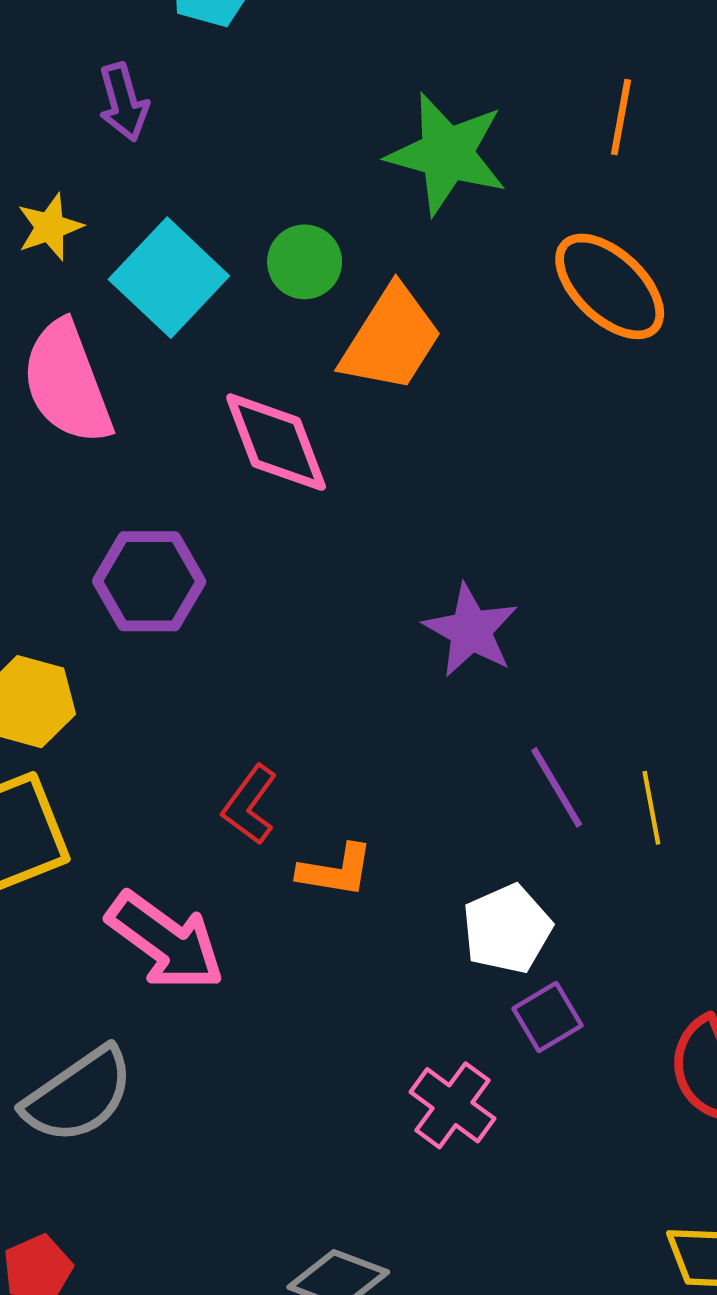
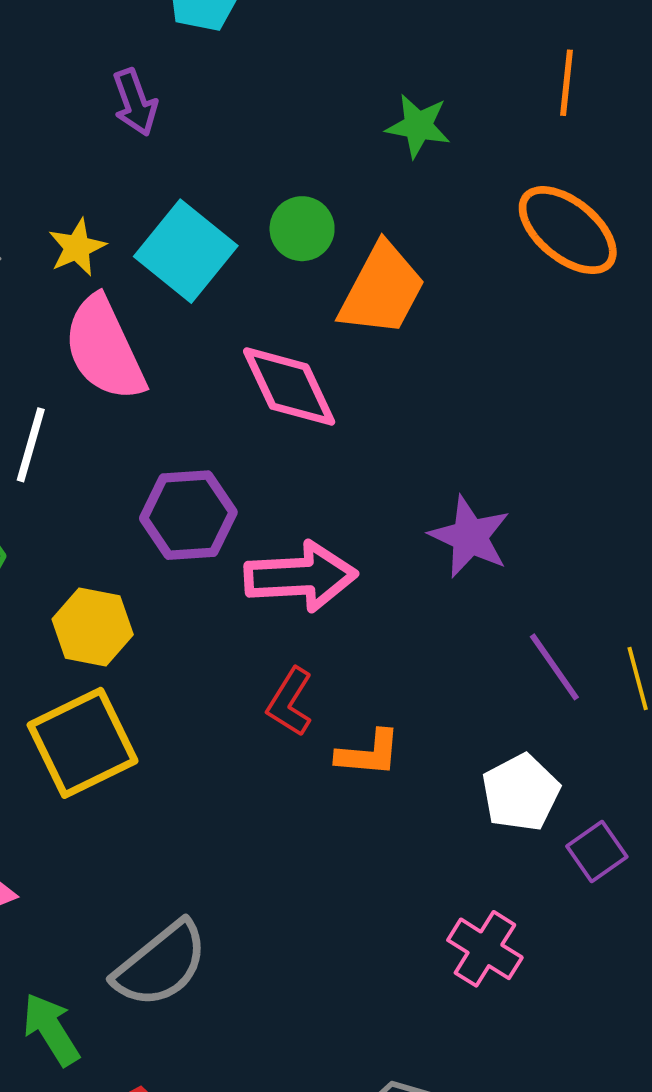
green star: (447, 154) -> (418, 126), size x0.6
yellow star: (50, 227) -> (77, 247), moved
pink arrow: (165, 941) -> (301, 577), moved, turned -35
purple square: (548, 1017) -> (597, 851), moved

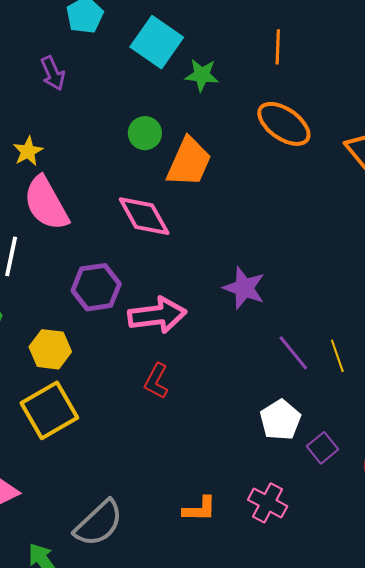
cyan square: (186, 251) -> (157, 42), moved
orange L-shape: (369, 753) -> (200, 509), moved

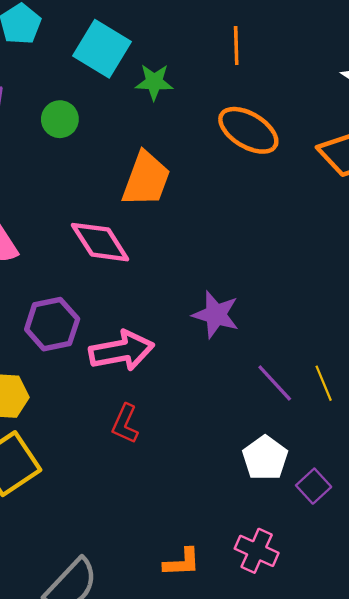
green circle: (145, 133) -> (60, 119), moved

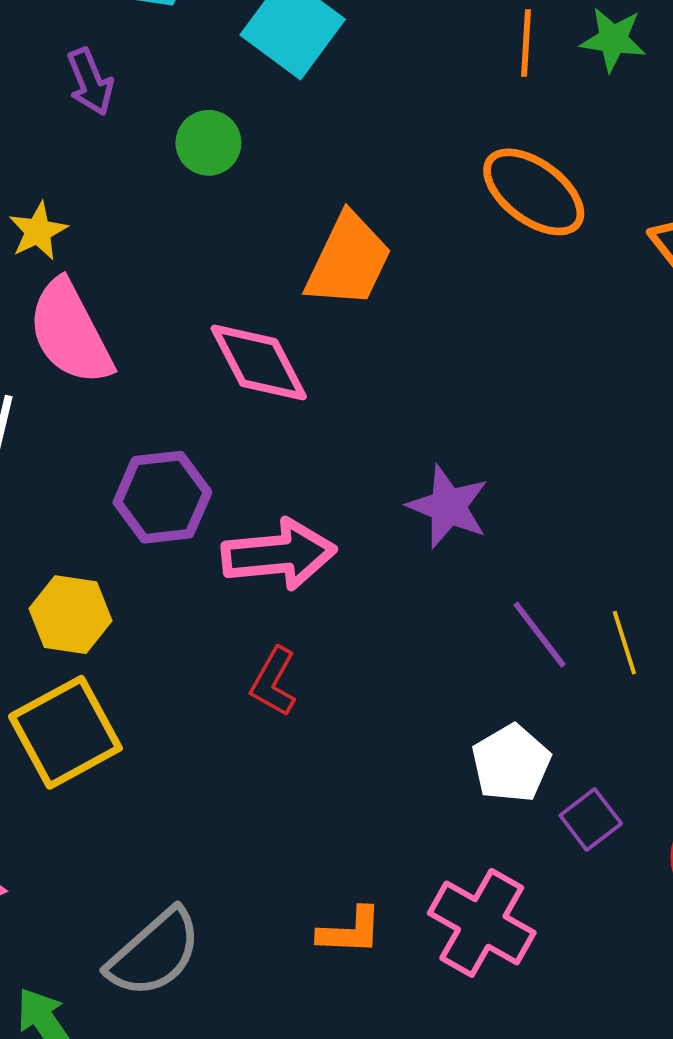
green star: (154, 82) -> (613, 39), moved
pink cross: (257, 551) -> (482, 923), size x1.4

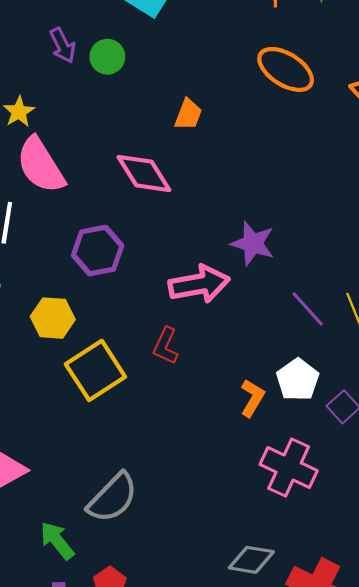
purple arrow: (90, 82) -> (63, 45), moved
orange trapezoid: (348, 261) -> (188, 114), size x0.6
pink arrow: (279, 554) -> (199, 284), moved
yellow square: (65, 732) -> (95, 370), moved
orange L-shape: (350, 931) -> (252, 398), moved, turned -57

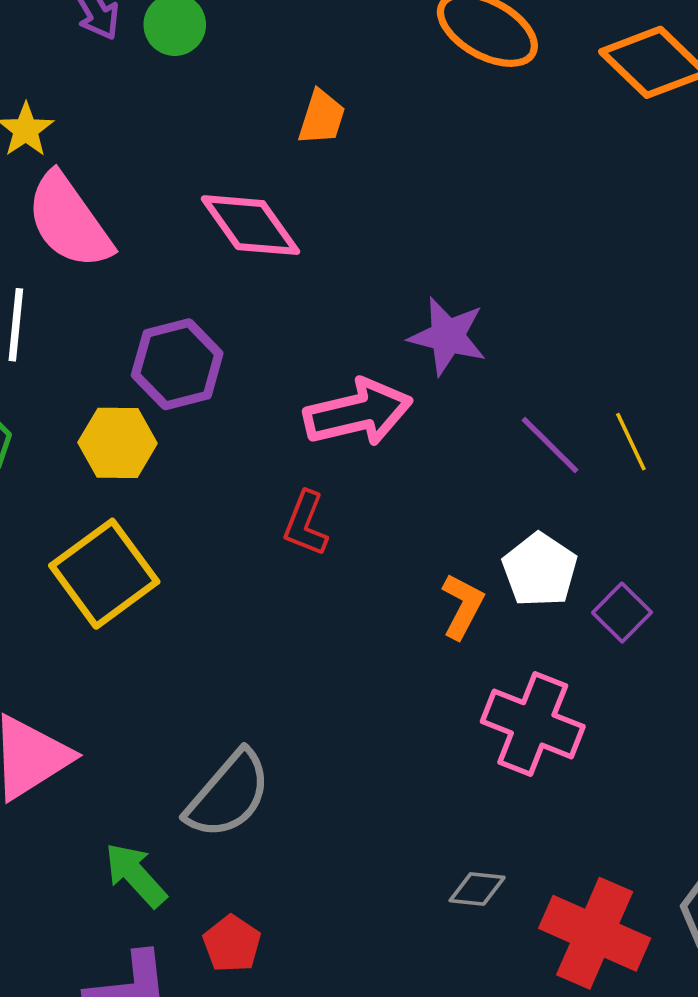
yellow hexagon: (53, 318) -> (118, 443), moved
yellow square: (95, 370) -> (104, 574), moved
gray diamond: (251, 560) -> (477, 889), size x0.7

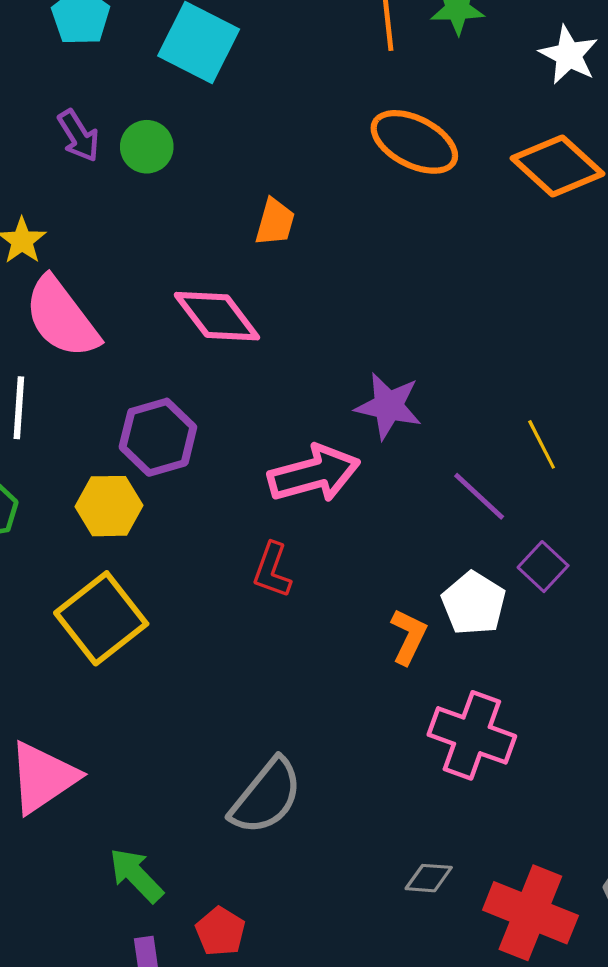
yellow line: (631, 442) -> (542, 444), moved
purple square: (622, 613) -> (543, 567), moved
gray semicircle: (228, 795) -> (266, 796), moved

